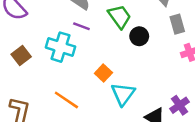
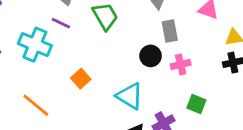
black circle: (139, 36) -> (151, 56), moved
cyan triangle: (123, 94) -> (130, 96), moved, turned -40

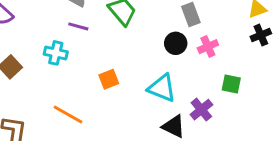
cyan cross: (35, 45) -> (56, 53), size x0.7
orange square: (81, 79) -> (109, 79), turned 30

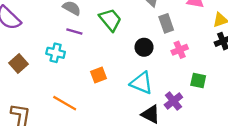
black circle: (176, 43) -> (144, 47), moved

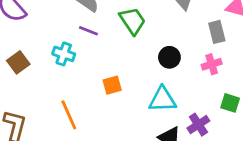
gray rectangle: (166, 23) -> (217, 32), moved
cyan triangle: (142, 83) -> (162, 99), turned -30
orange line: (65, 103) -> (69, 115), turned 30

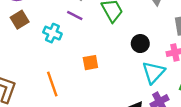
brown square: (18, 62) -> (20, 20), moved
cyan triangle: (162, 99) -> (153, 72), moved, turned -50

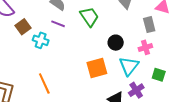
brown square: (20, 20) -> (23, 27), moved
orange square: (90, 63) -> (97, 68), moved, size x1.5

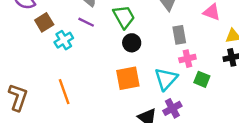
gray rectangle: (149, 25) -> (179, 35), moved
cyan cross: (41, 40) -> (64, 40), turned 35
black circle: (116, 43) -> (132, 43), moved
green square: (159, 75) -> (202, 79), moved

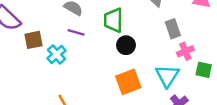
green trapezoid: (124, 17) -> (113, 20), turned -140
brown square: (44, 22) -> (33, 40), turned 30

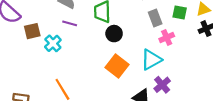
green square: (204, 70) -> (180, 12), moved
cyan triangle: (167, 76) -> (151, 60), turned 30
orange square: (128, 82) -> (117, 66), turned -30

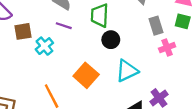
cyan triangle: (151, 60) -> (127, 71), moved
orange square: (117, 66) -> (86, 75), moved

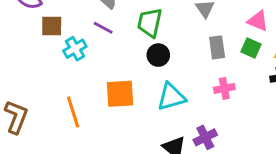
pink cross: (167, 48) -> (224, 88), moved
orange square: (86, 75) -> (120, 94), turned 35

